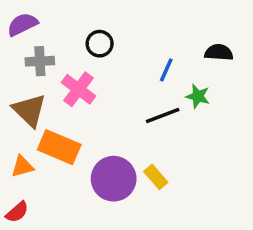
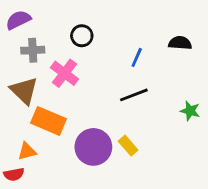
green star: (198, 96) -> (190, 111), moved
orange triangle: (22, 166) -> (27, 151), moved
red semicircle: (17, 212) -> (14, 174), turned 30

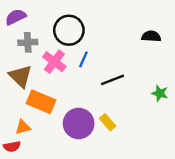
black circle: (82, 36) -> (69, 30), size x1.6
blue line: (137, 57) -> (83, 59), moved

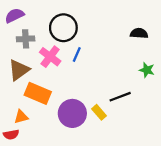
brown triangle: (20, 76) -> (19, 70), turned 40
black line: (112, 80) -> (120, 97), moved
green star: (160, 93) -> (147, 70), moved

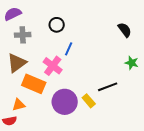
black circle: (63, 28) -> (57, 25), size x0.6
black semicircle: (139, 33) -> (125, 30), turned 49
pink cross: (50, 57) -> (53, 66), moved

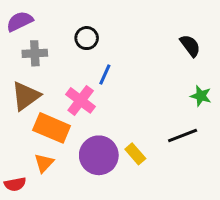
black line: (108, 87) -> (183, 136), moved
orange triangle: (19, 105) -> (44, 163), moved, turned -32

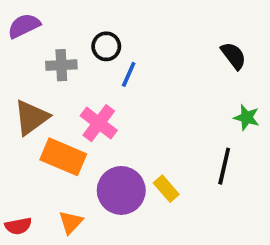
gray cross: (35, 53) -> (61, 65), moved
blue line: (105, 75) -> (129, 74), moved
black line: (183, 136) -> (224, 166), turned -56
orange triangle: (44, 163) -> (71, 222), moved

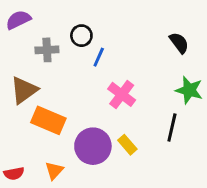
green star: (247, 117) -> (189, 90), size x1.4
pink cross: (99, 123) -> (122, 94), moved

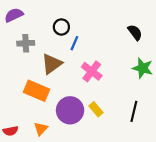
gray cross: (47, 50) -> (26, 43), moved
brown triangle: (24, 90) -> (52, 64), moved
black line: (172, 127) -> (134, 111), moved

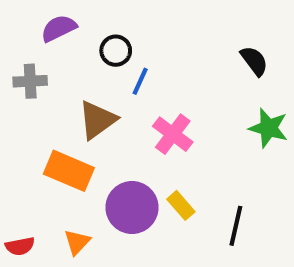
purple semicircle: (14, 15) -> (59, 28), moved
gray cross: (26, 43) -> (30, 81), moved
black line: (134, 111) -> (236, 226), moved

